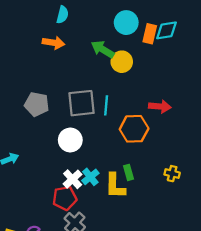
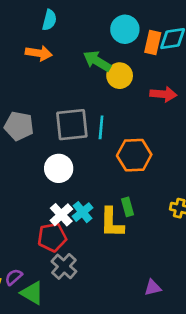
red arrow: (160, 106) -> (163, 94), moved

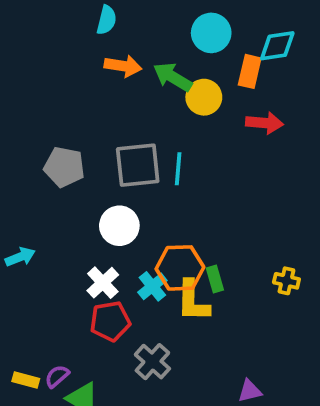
orange rectangle: (153, 43) -> (250, 71), moved
orange arrow: (39, 53) -> (123, 66), moved
orange hexagon: (134, 155) -> (180, 268), moved
white cross: (61, 215) -> (103, 283), moved
gray cross: (64, 266) -> (152, 362), moved

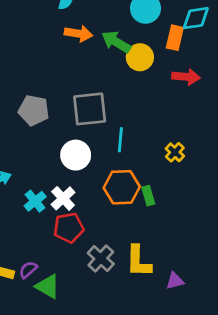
cyan line: (178, 169) -> (120, 140), moved
yellow cross: (286, 281) -> (175, 152), moved, turned 30
cyan cross: (152, 286) -> (35, 201), moved
yellow L-shape: (193, 301) -> (139, 261), moved

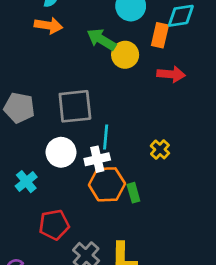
orange arrow: (78, 33) -> (48, 25), moved
white cross: (63, 198) -> (97, 159), moved, turned 30
cyan cross: (35, 201) -> (26, 182), moved

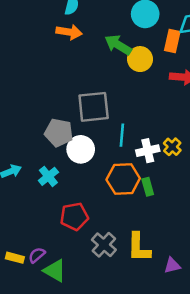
gray pentagon: (19, 108) -> (59, 133), moved
white cross: (97, 159) -> (148, 151), moved

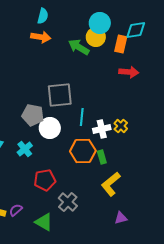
yellow circle: (140, 59) -> (96, 37), moved
yellow L-shape: (139, 247) -> (111, 184), moved, turned 50
green triangle: (55, 271) -> (44, 222), moved

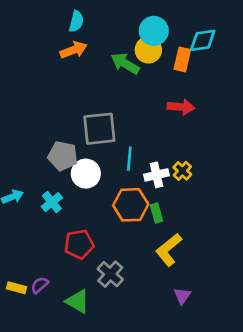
orange arrow: (41, 37) -> (74, 50), turned -30
red arrow: (129, 72) -> (181, 107), moved
purple triangle: (121, 218) -> (182, 296), turned -40

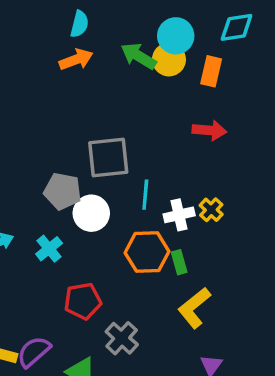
cyan diamond: (203, 40) -> (237, 27), moved
green arrow: (125, 63) -> (139, 56), moved
purple semicircle: (40, 285) -> (34, 352), size x1.5

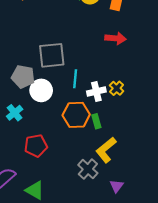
gray cross: (122, 338) -> (88, 169), moved

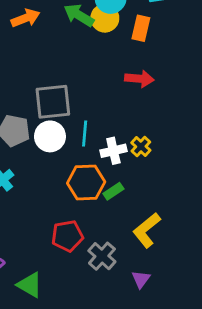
white circle: (41, 90) -> (50, 136), moved
green rectangle: (96, 121) -> (113, 191), turned 72
red pentagon: (36, 146) -> (67, 236), moved
yellow L-shape: (106, 150) -> (147, 230), moved

